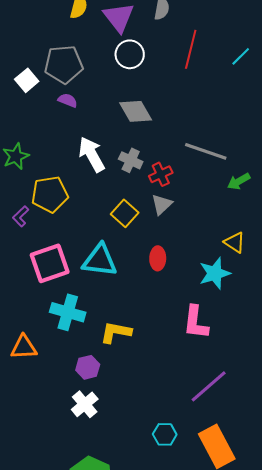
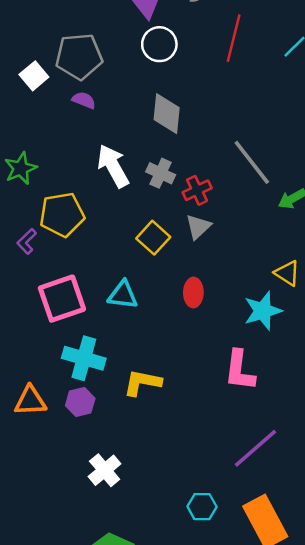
gray diamond: (136, 111) -> (167, 114), turned 36
gray line: (206, 151) -> (252, 162), turned 33
cyan triangle: (100, 260) -> (123, 295), size x0.7
purple hexagon: (88, 367) -> (80, 402), moved

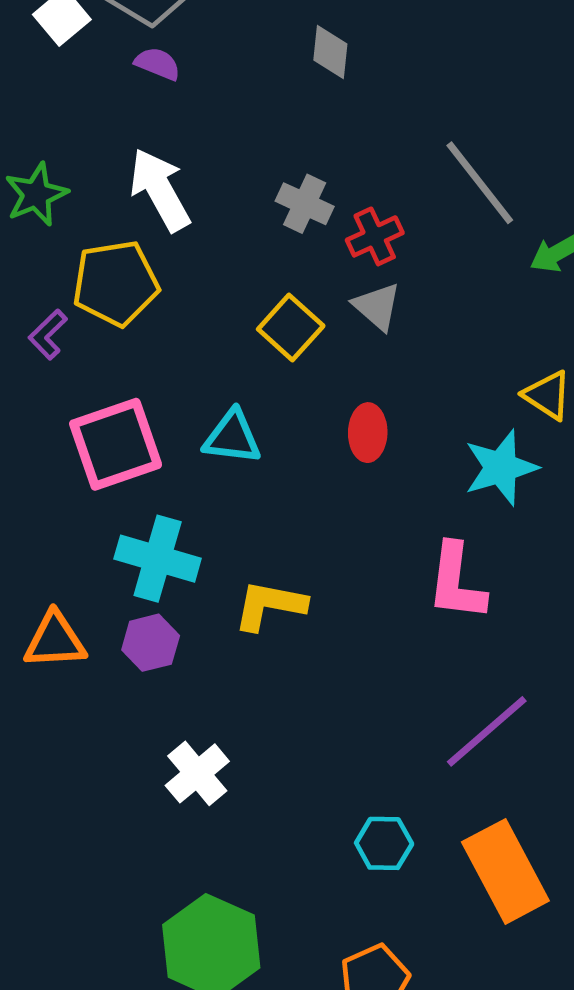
gray diamond: (167, 114) -> (330, 52), moved, size x0.7
white arrow: (113, 166) -> (160, 190), moved
gray triangle: (198, 227) -> (377, 306), turned -36

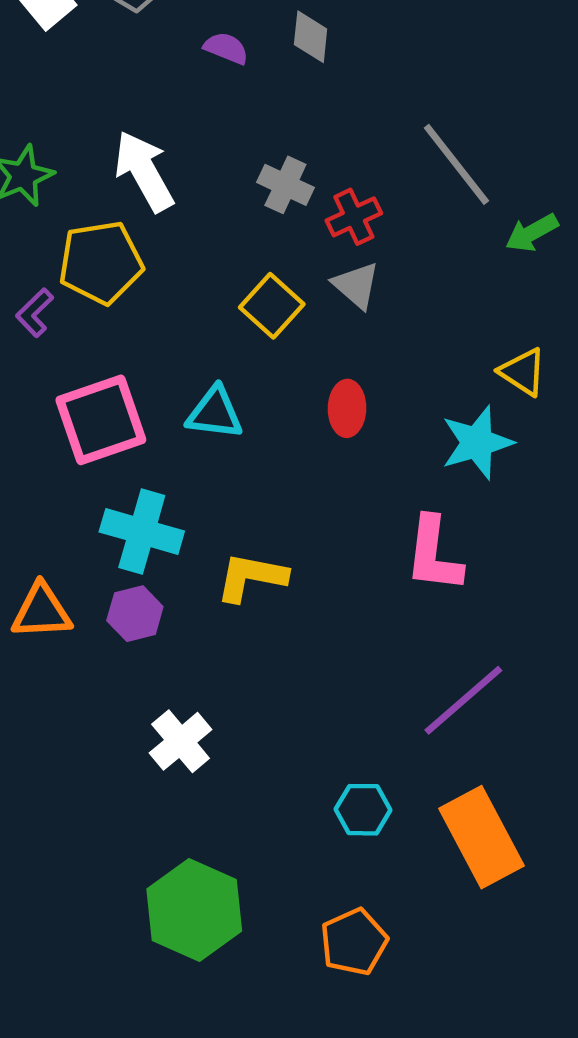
purple semicircle: (158, 64) -> (226, 48), moved

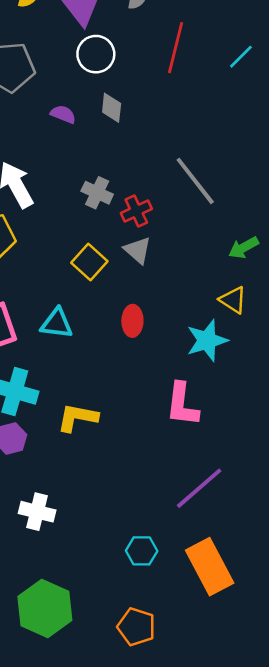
green arrow: (532, 233) -> (244, 248), moved
white cross: (181, 741) -> (37, 512), turned -36
orange pentagon: (354, 942) -> (136, 627), turned -30

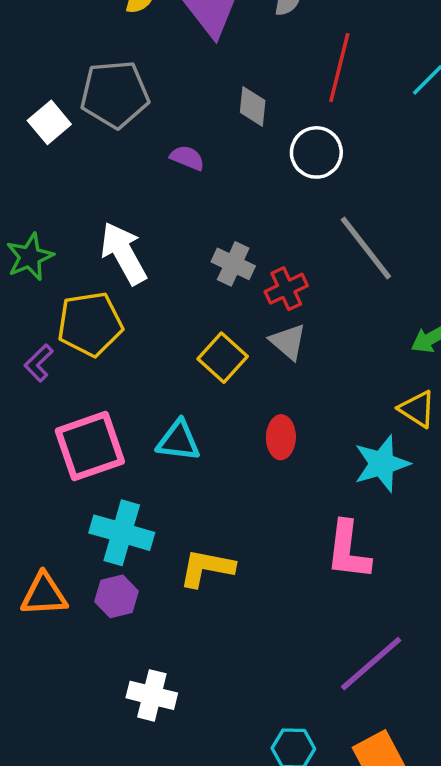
white circle: (96, 54) -> (316, 152), moved
gray diamond: (112, 108) -> (253, 106), moved

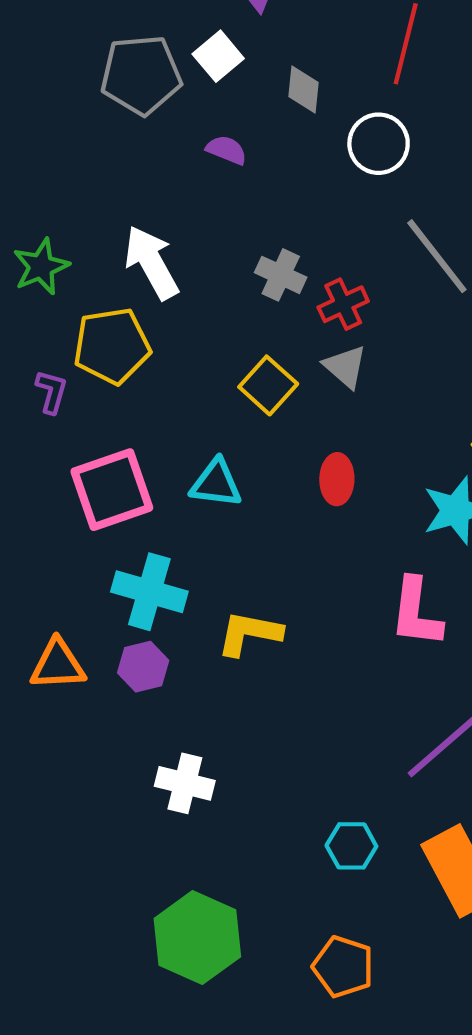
white square: (49, 122) -> (218, 56), moved
purple L-shape: (39, 363) -> (51, 392), turned 150

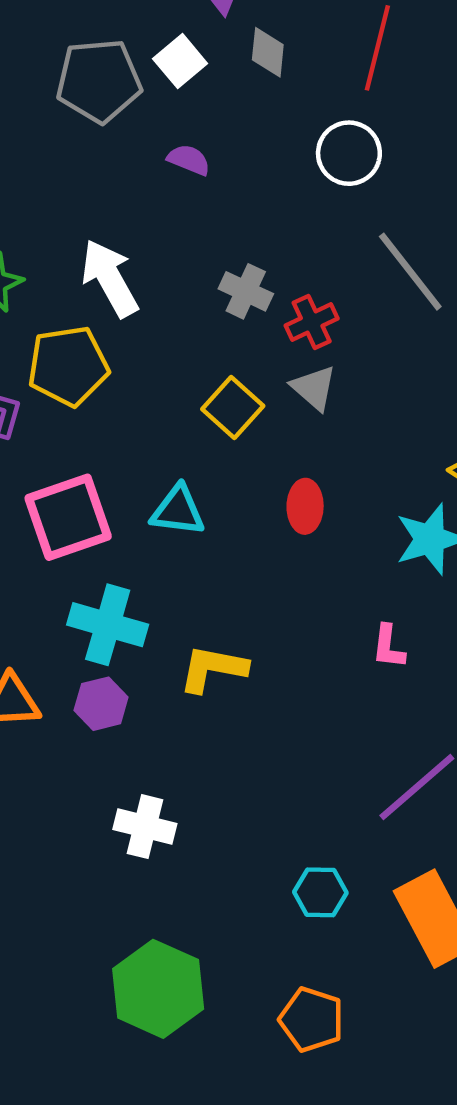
gray diamond: (304, 90) -> (268, 52), moved
pink L-shape: (416, 613) -> (388, 647), size x0.6

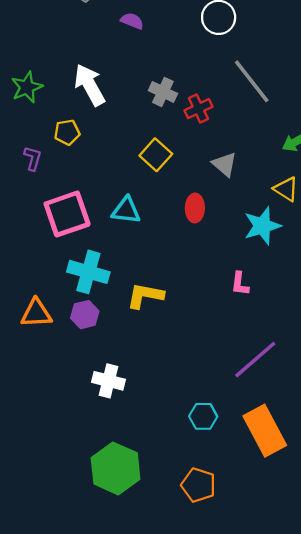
yellow pentagon: (68, 366) -> (67, 132), size x0.6
gray triangle: (314, 388) -> (224, 164), moved

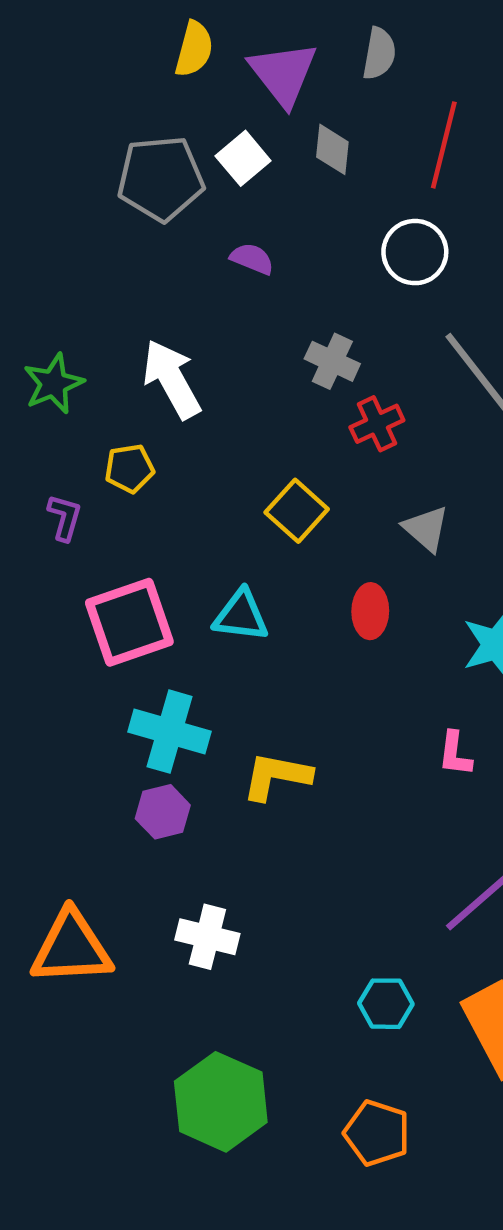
gray cross: (163, 92) -> (332, 361), moved
orange triangle: (36, 313) -> (71, 948), moved, size x1.4

